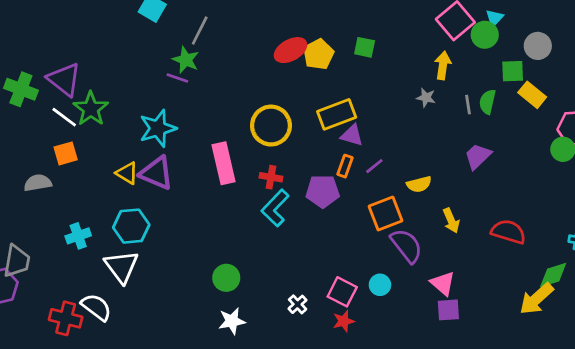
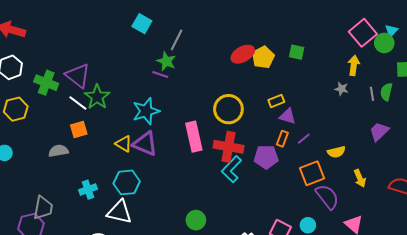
yellow rectangle: (337, 114) -> (276, 101), size x0.6
red cross: (271, 177) -> (228, 147), size x1.8
white triangle: (121, 267) -> (120, 212), turned -40

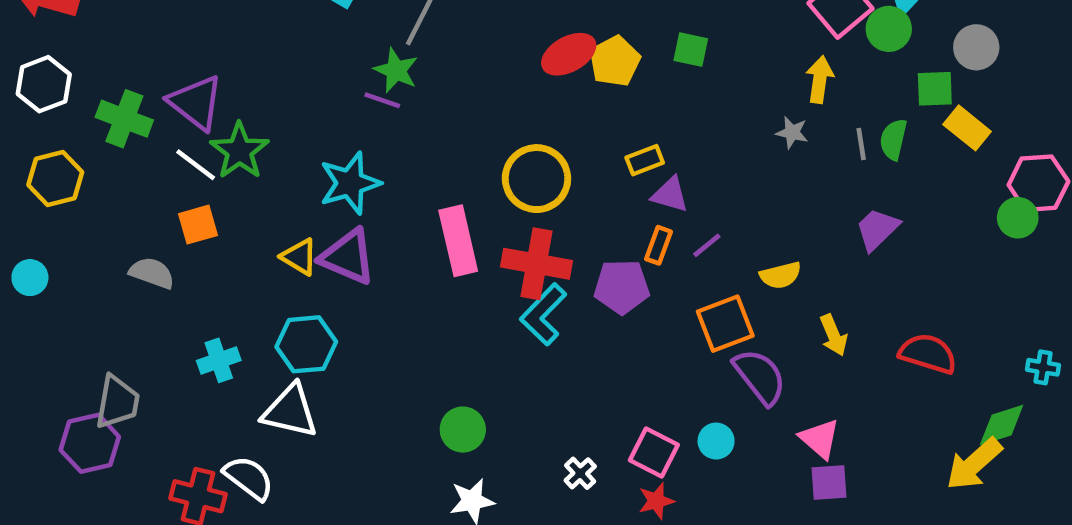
gray semicircle: (58, 151) -> (152, 273), turned 30

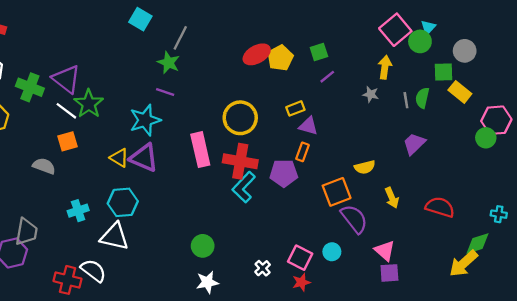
green square: (691, 50) -> (319, 52), turned -30
purple line: (382, 100) -> (165, 92), moved
purple line: (707, 245) -> (327, 77), moved

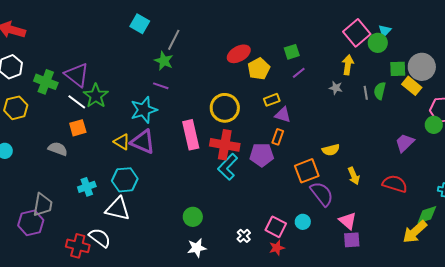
gray circle: (465, 51) -> (422, 67), moved, size x1.4
yellow pentagon: (280, 58) -> (259, 69), moved
purple trapezoid: (414, 144) -> (405, 143), moved

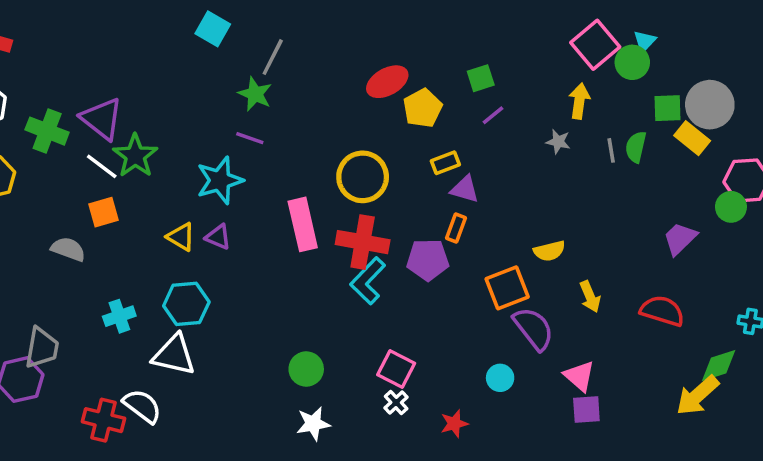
purple triangle: (143, 142) -> (218, 237), size x0.6
pink square: (276, 227) -> (396, 369), moved

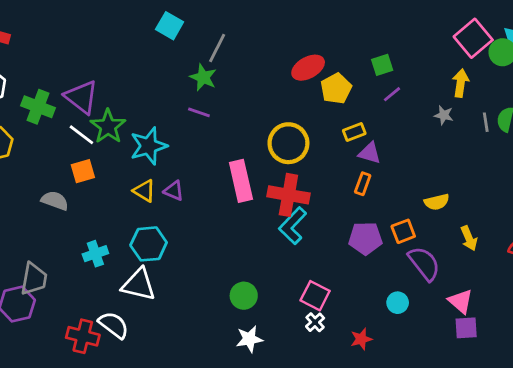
cyan star: (220, 180) -> (149, 146), moved
purple pentagon: (428, 260) -> (365, 238), moved
orange square: (507, 288) -> (403, 231), size x0.7

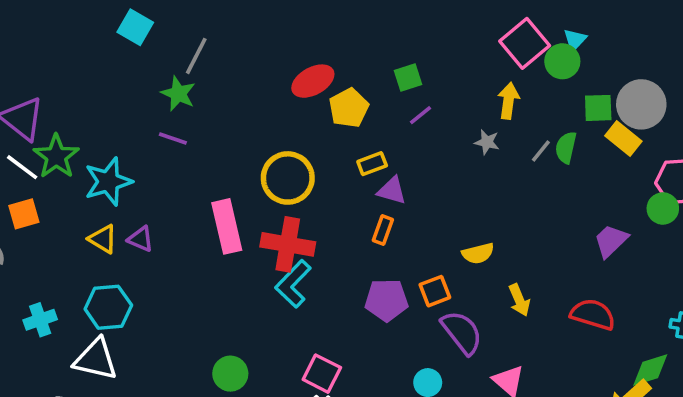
gray line: (486, 122) -> (541, 151), turned 48

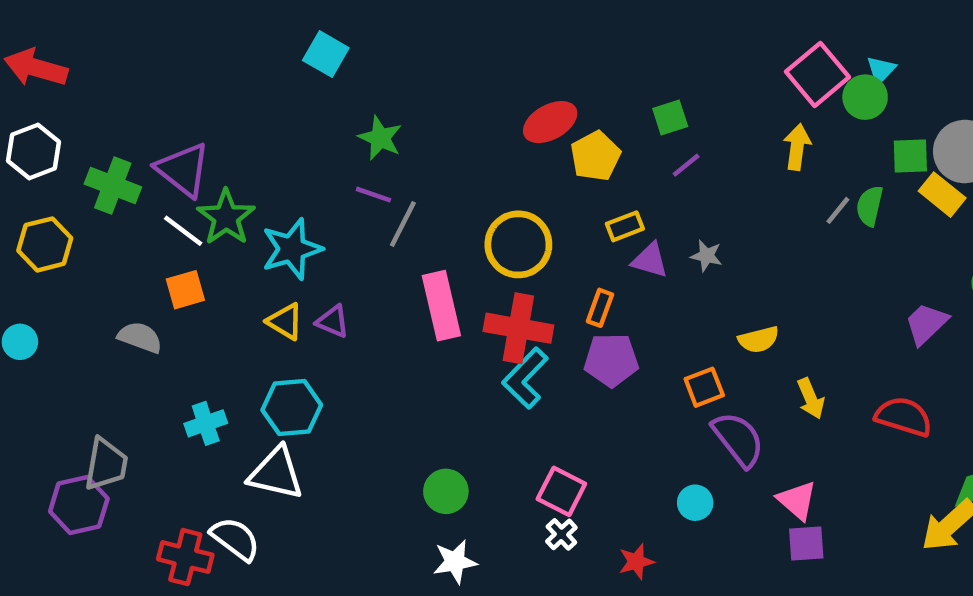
gray line: (196, 56) -> (403, 224), moved
gray star: (487, 142) -> (706, 256), moved
orange rectangle: (383, 230) -> (600, 308), moved
purple pentagon: (386, 300) -> (611, 360), moved

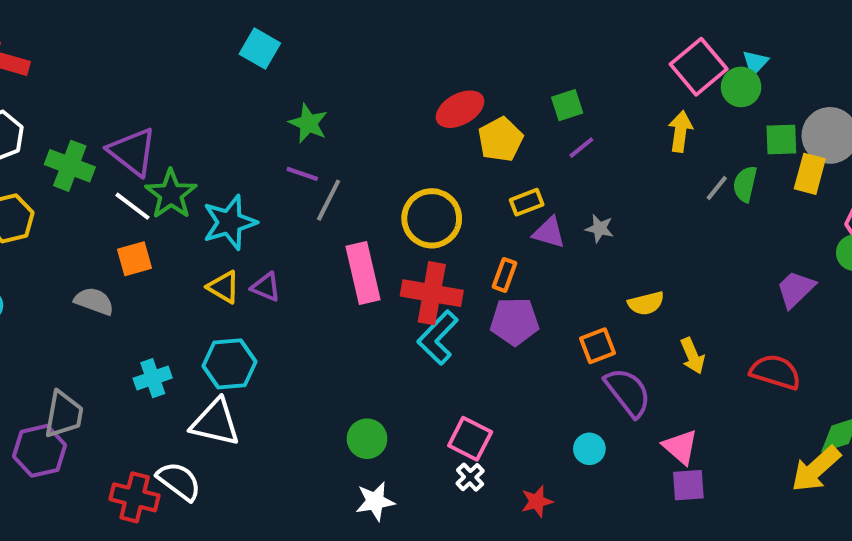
yellow rectangle: (942, 195) -> (810, 174), turned 66

